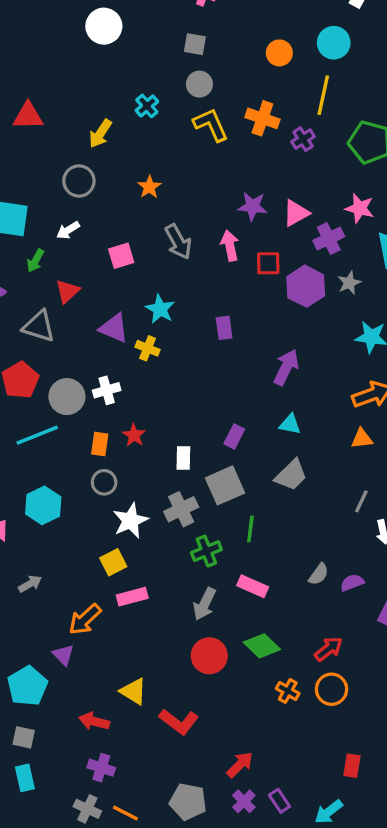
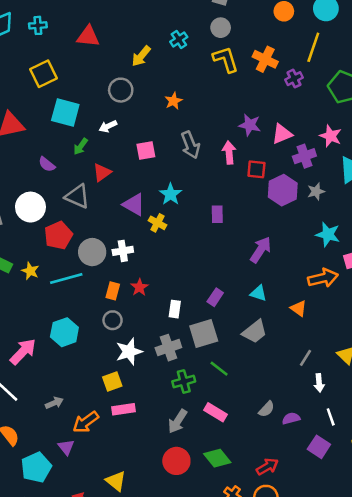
orange triangle: (362, 439) -> (299, 308), moved, turned 36
green line: (250, 529) -> (219, 369), turned -66
gray arrow: (30, 584) -> (54, 403), moved

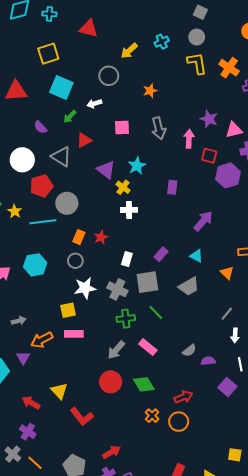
white cross: (123, 251) -> (129, 210), moved
gray cross: (168, 348) -> (117, 289), turned 36

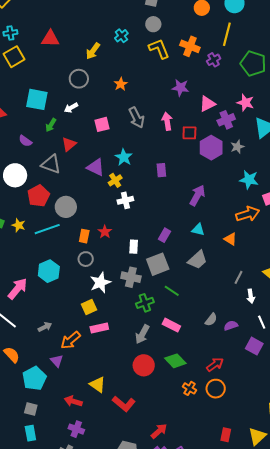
yellow square: (48, 54) -> (14, 57), moved
purple star: (209, 119) -> (180, 88), moved
yellow cross: (123, 187) -> (115, 180), turned 32

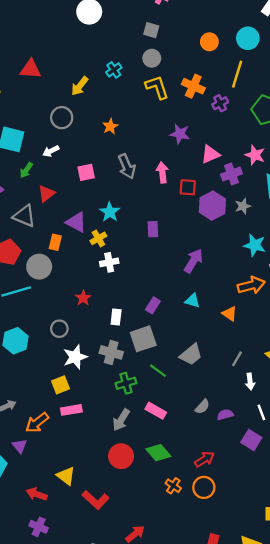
orange rectangle: (84, 236) -> (55, 242), moved
gray trapezoid: (197, 260) -> (191, 355), moved

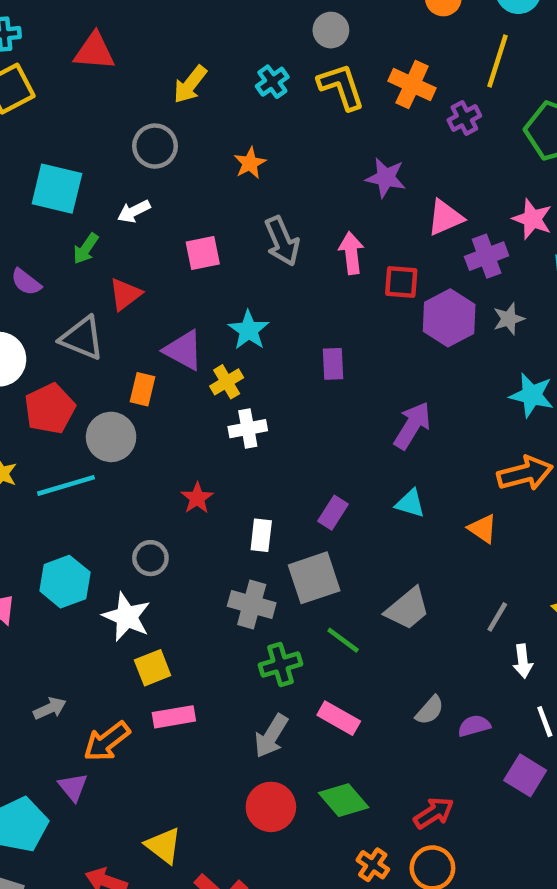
cyan cross: (114, 70) -> (272, 82), moved
white star: (75, 357) -> (127, 617), moved, turned -30

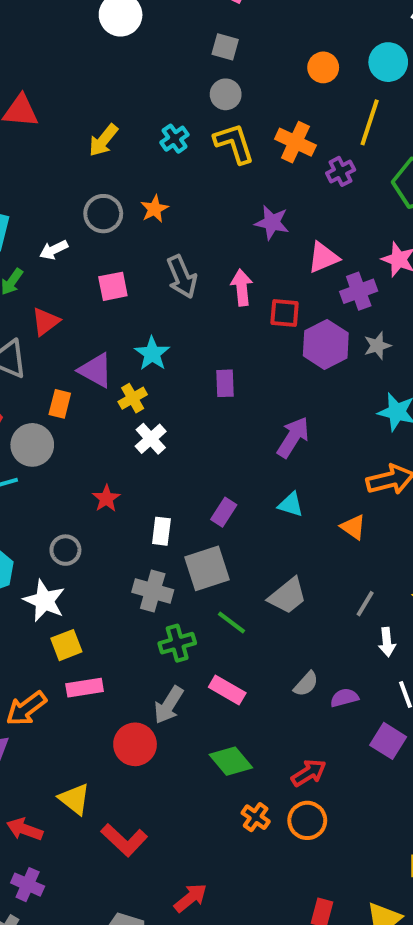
gray circle: (155, 146) -> (103, 214), moved
white cross: (248, 429) -> (151, 439), turned -32
red circle: (271, 807) -> (135, 744), moved

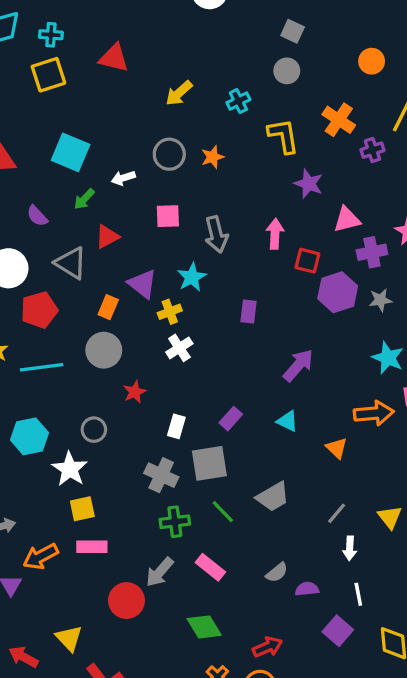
yellow L-shape: (234, 143) -> (283, 136), moved
gray arrow: (182, 277) -> (216, 234), moved
gray circle: (32, 445) -> (104, 350), moved

